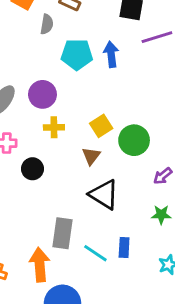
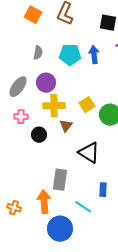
gray semicircle: (47, 24) -> (38, 53), moved
yellow cross: (54, 127) -> (54, 106), size x1.5
brown triangle: (91, 156) -> (66, 126), moved
cyan line: (95, 253) -> (83, 207), moved

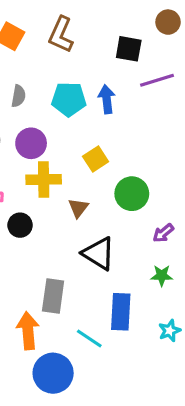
yellow square: (87, 105) -> (96, 159), moved
brown triangle: (66, 126) -> (78, 208), moved
blue rectangle: (103, 190) -> (121, 312), size x1.6

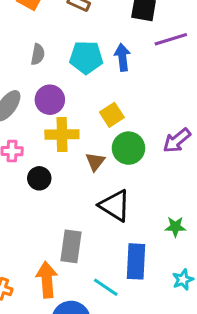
green circle: (132, 194) -> (128, 148), moved
purple arrow: (163, 233) -> (177, 141), moved, size x1.4

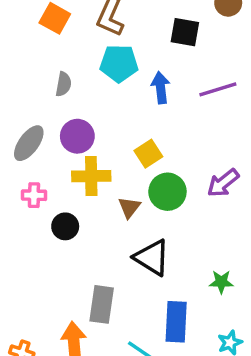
purple line: (171, 39) -> (218, 89), moved
cyan pentagon: (86, 57) -> (119, 63), moved

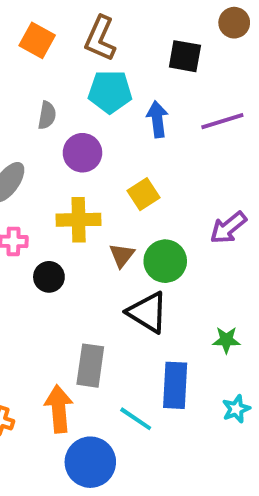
purple circle: (77, 136) -> (82, 153), moved
green circle: (167, 192) -> (165, 261), moved

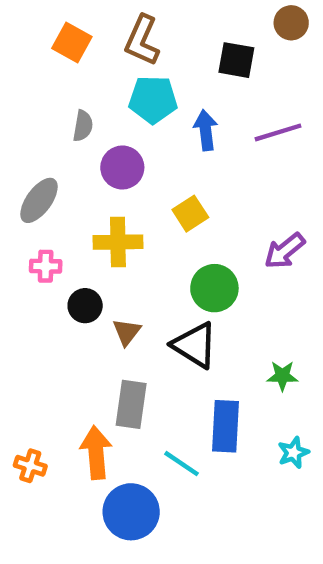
brown triangle: (122, 255) -> (127, 332), moved

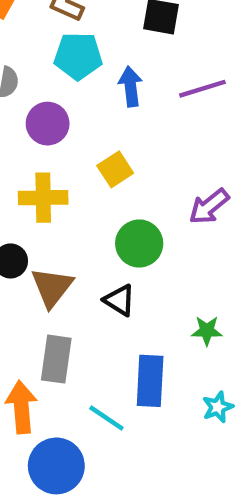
brown triangle: (127, 332) -> (52, 287), size x1.5
black triangle: (195, 345) -> (120, 300), size x0.7

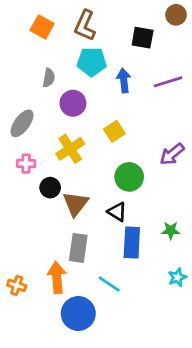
yellow cross: (43, 198) -> (70, 149), turned -32
blue rectangle: (150, 381) -> (132, 243), moved

